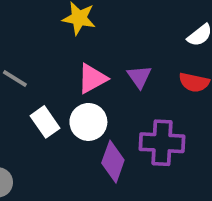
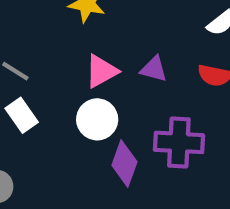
purple triangle: (139, 77) -> (154, 69), turned -40
white rectangle: (45, 122) -> (22, 115), moved

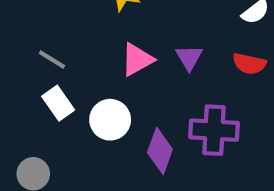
purple triangle: (154, 69) -> (189, 57), turned 44
white circle: (97, 119) -> (110, 120), moved

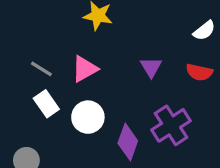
pink triangle: (137, 59) -> (85, 69), moved
purple cross: (214, 130) -> (171, 125), turned -36

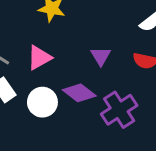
purple diamond: (128, 142) -> (79, 93), moved, turned -72

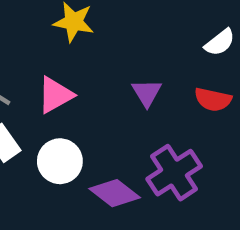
purple diamond: (79, 93) -> (115, 193), moved

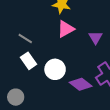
pink triangle: (55, 95) -> (66, 29), moved

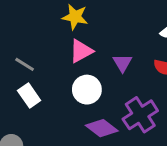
white circle: (55, 69) -> (87, 90), moved

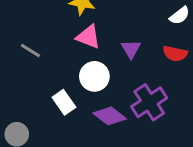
pink triangle: (81, 51) -> (88, 37), turned 50
white rectangle: (29, 96) -> (64, 102), moved

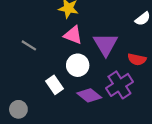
purple triangle: (131, 49) -> (106, 44), size x1.6
red semicircle: (175, 54) -> (137, 59), moved

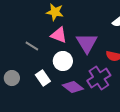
gray line: (29, 45) -> (32, 46), moved
gray circle: (18, 109) -> (12, 78), moved

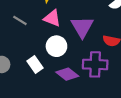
gray line: (32, 46) -> (20, 20), moved
purple cross: (99, 78) -> (95, 64), turned 35

